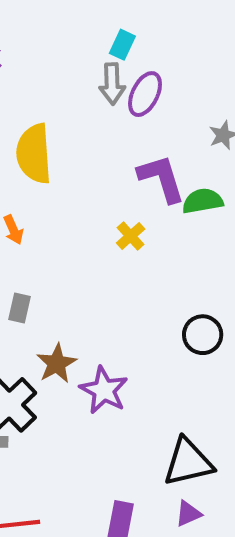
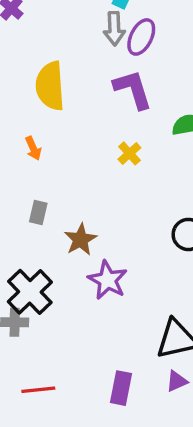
purple L-shape: (161, 178) -> (133, 89), moved
brown star: (57, 363) -> (80, 240), moved

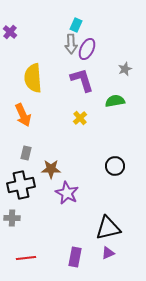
orange arrow: (33, 148) -> (23, 115), size x1.6
brown star: (80, 240) -> (51, 169), turned 30
black cross: (30, 292) -> (21, 185), moved, turned 32

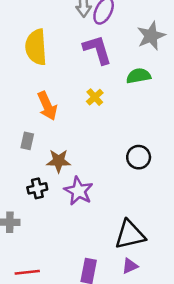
gray star: (125, 69) -> (151, 36), size x1.6
orange arrow: (23, 115) -> (47, 106), moved
black cross: (21, 185) -> (37, 188), moved, size x0.6

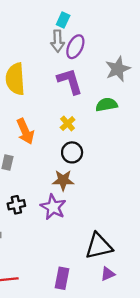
black circle: (139, 157) -> (72, 152), moved
brown star: (59, 161) -> (63, 180), moved
purple triangle: (130, 266) -> (108, 274), moved

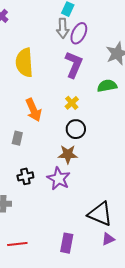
purple L-shape: (70, 81) -> (74, 65), turned 40
black triangle: (99, 246) -> (100, 214), turned 36

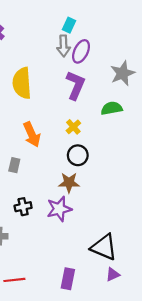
purple star: (59, 179) -> (59, 209), turned 30

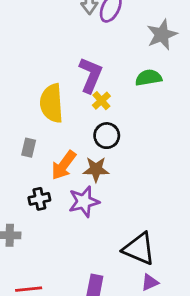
yellow semicircle: (22, 83) -> (52, 103), moved
purple L-shape: (76, 85) -> (91, 75), moved
orange arrow: (32, 135) -> (64, 165), moved, turned 60

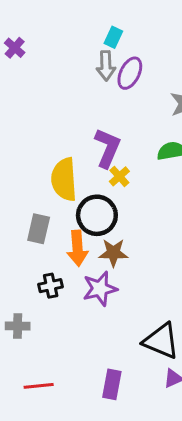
black circle: (107, 136) -> (97, 215), moved, size x1.4
gray rectangle: (29, 148) -> (39, 229), size x1.4
orange arrow: (64, 165) -> (77, 248), turned -40

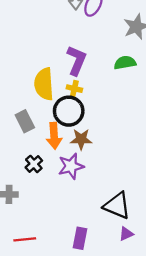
yellow cross: (119, 176) -> (74, 89), moved, turned -35
gray rectangle: (39, 229) -> (25, 121), turned -40
black cross: (51, 286) -> (34, 164), turned -30

